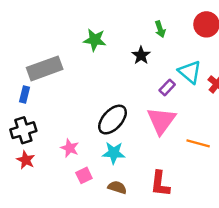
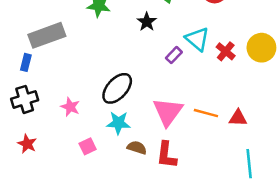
pink triangle: (161, 121) -> (168, 112), moved
pink star: (70, 148) -> (70, 107), moved
red star: (26, 160) -> (27, 144), moved
brown semicircle: (117, 187) -> (137, 148), moved

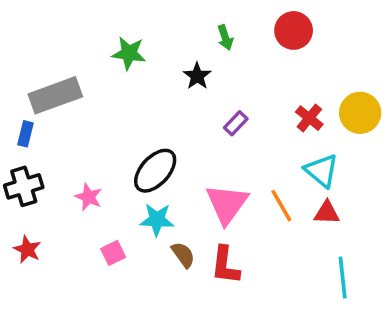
cyan triangle: (197, 39) -> (322, 171), moved
orange line: (206, 113) -> (281, 206), turned 45
brown semicircle: (137, 148) -> (183, 255), turned 36

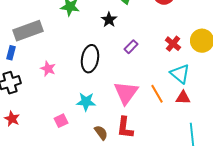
black ellipse: (155, 171) -> (90, 59), moved, turned -32
pink star: (89, 197) -> (48, 69), moved
brown semicircle: (183, 255) -> (101, 133), moved

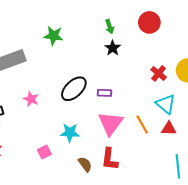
black star: (109, 20) -> (113, 48), moved
purple rectangle: (131, 47) -> (104, 93), moved, turned 48
black ellipse: (90, 59) -> (74, 89), turned 36

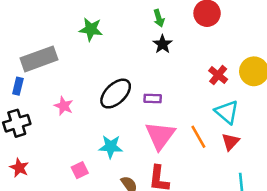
red triangle: (169, 129) -> (230, 142), turned -49

